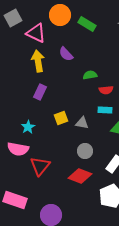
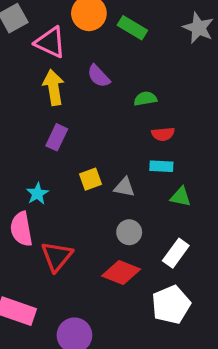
green semicircle: (90, 75) -> (145, 99), moved
pink semicircle: (18, 149) -> (21, 229), turned 70

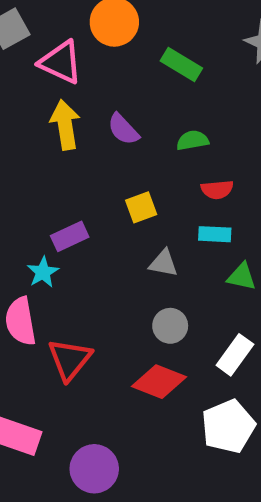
green rectangle: (132, 28) -> (181, 64), moved
purple semicircle: (99, 76) -> (123, 129), moved
purple rectangle: (57, 137) -> (70, 236), moved, turned 40
yellow square: (91, 179) -> (141, 207), moved

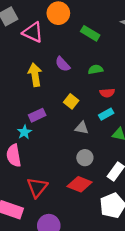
yellow arrow: (65, 125) -> (35, 75), moved
yellow square: (141, 207) -> (71, 101), turned -32
cyan rectangle: (215, 234) -> (106, 114), turned -32
red triangle: (70, 359) -> (37, 187), moved

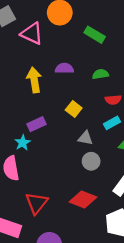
purple semicircle: (63, 64) -> (64, 68), turned 133
gray circle: (85, 158) -> (91, 161), moved

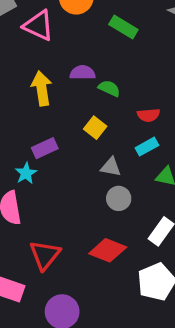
green semicircle: (100, 74) -> (109, 88), moved, turned 35

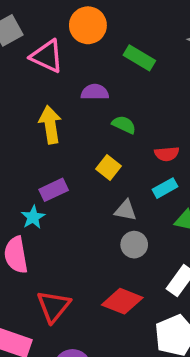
purple semicircle: (83, 73) -> (95, 92), moved

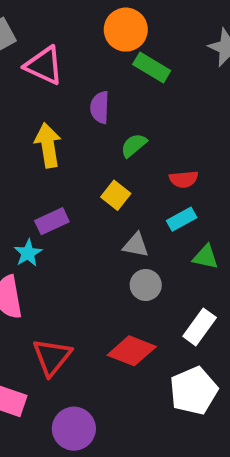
orange circle: (88, 25) -> (126, 30), moved
purple semicircle: (95, 92) -> (100, 107), turned -88
green semicircle: (124, 125) -> (134, 145), turned -65

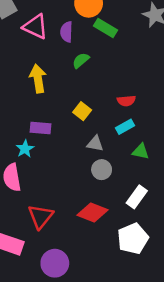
purple semicircle: (100, 107) -> (67, 32), moved
green semicircle: (134, 145) -> (81, 60), moved
purple rectangle: (52, 221) -> (41, 128), turned 30

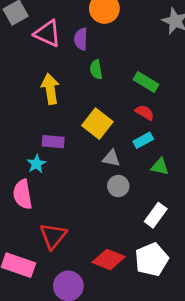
green rectangle: (106, 28) -> (146, 82), moved
green semicircle: (81, 60) -> (96, 70), turned -60
red semicircle: (126, 101) -> (145, 113), turned -144
yellow square: (82, 111) -> (97, 124), size x1.5
red diamond: (93, 213) -> (109, 260), moved

